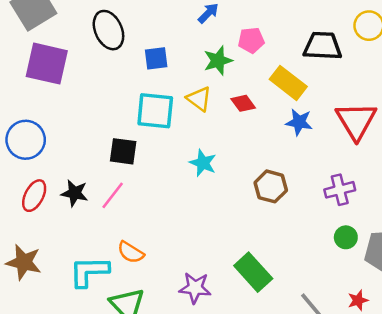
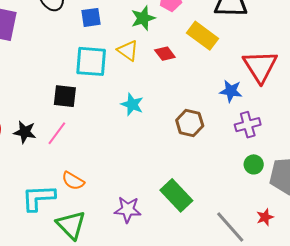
blue star: (299, 122) -> (231, 91), moved

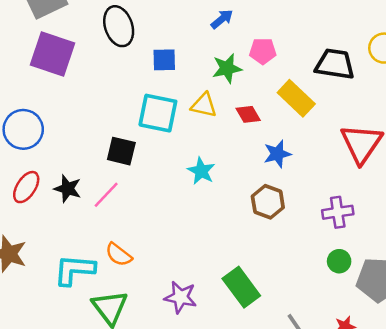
yellow triangle: (128, 51) -> (204, 105), turned -30
blue star: (231, 91) -> (277, 154), moved, turned -30

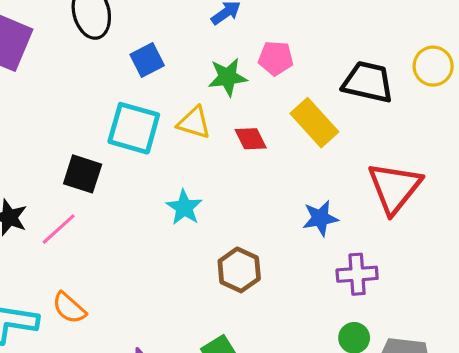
blue square: (164, 60) -> (147, 60), turned -30
blue star: (277, 154) -> (320, 218), moved
brown hexagon: (268, 202) -> (239, 270), moved

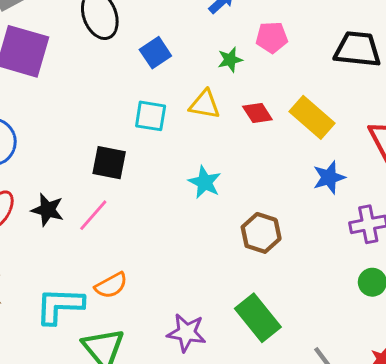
green star: (228, 77) -> (230, 60), size x0.7
yellow rectangle: (314, 123) -> (312, 117), moved
cyan square: (134, 128) -> (151, 116), size x0.7
orange semicircle: (69, 308) -> (111, 285), turned -64

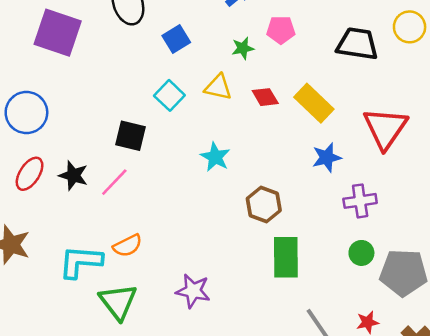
cyan square: (151, 116) -> (169, 95), turned 32
green rectangle: (258, 318) -> (286, 257), moved, turned 36

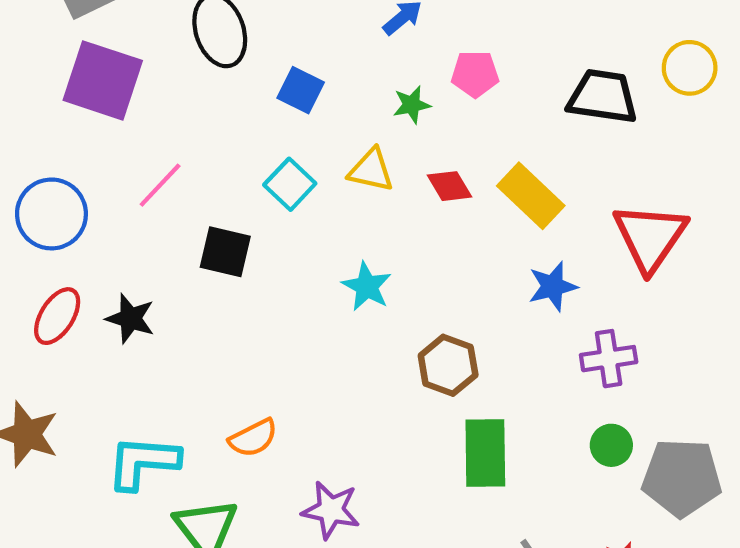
blue square: (176, 39) -> (301, 90), turned -32
pink line: (114, 182) -> (160, 185), moved
orange semicircle: (127, 246) -> (253, 438), moved

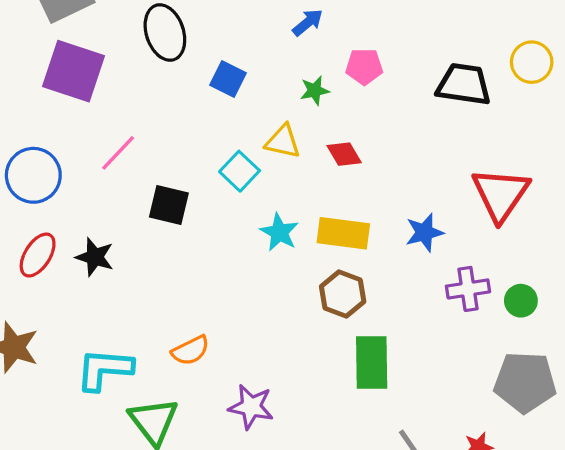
cyan square: (290, 184) -> (240, 171), moved
yellow rectangle: (531, 196) -> (343, 233), moved, turned -36
green circle: (611, 445) -> (521, 301), moved

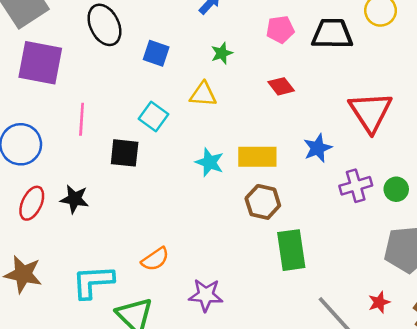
pink pentagon: (364, 67) -> (280, 30), moved
pink line: (118, 153) -> (82, 119), turned -32
red diamond: (344, 154) -> (281, 86), moved
cyan square: (240, 171) -> (153, 116), moved

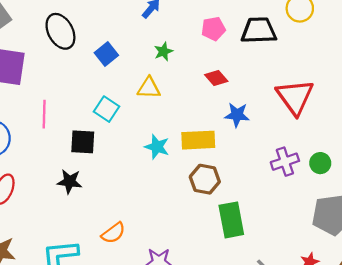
blue square: (156, 53) -> (106, 54), turned 35
blue star: (318, 148) -> (237, 115), moved, turned 30
black star: (75, 199) -> (70, 182), moved

